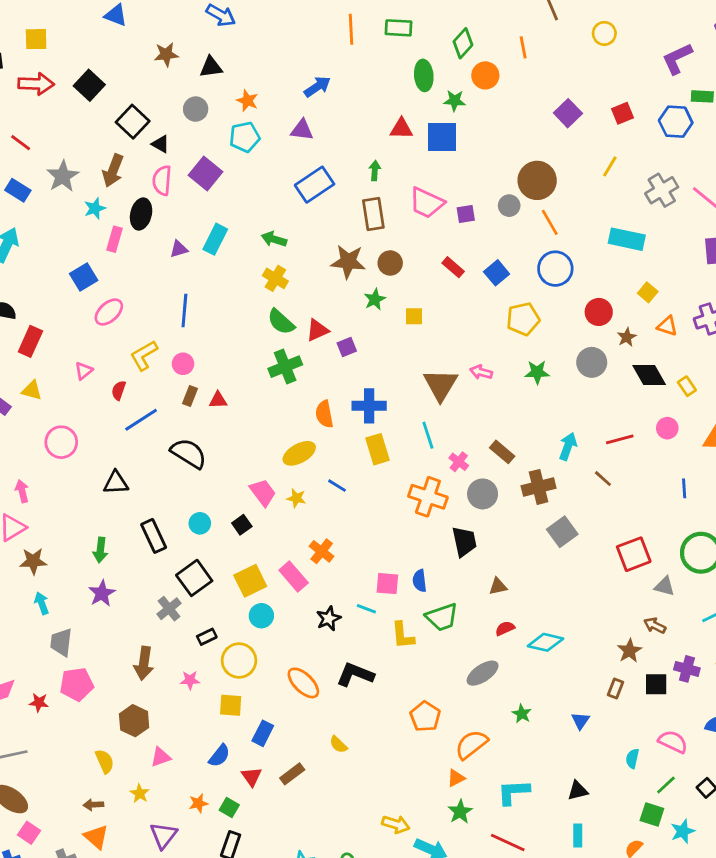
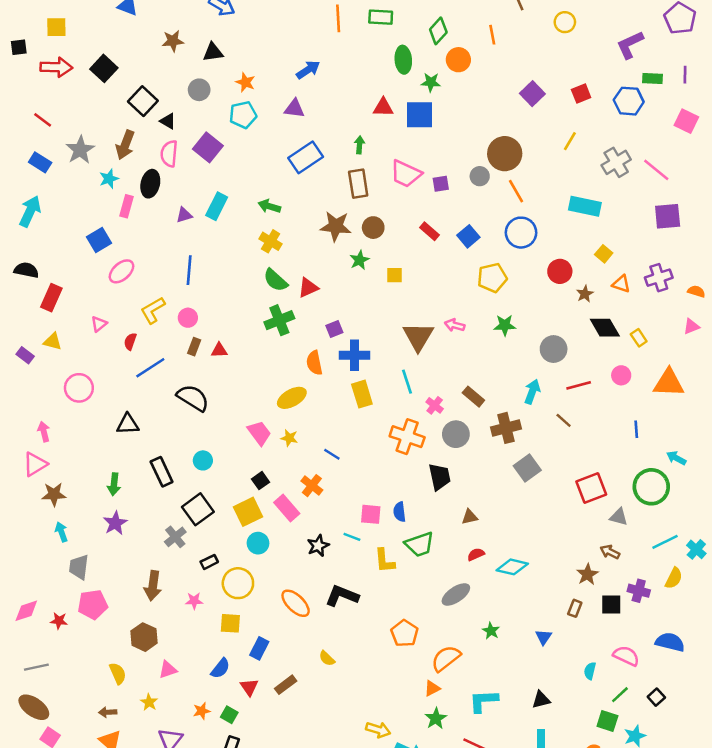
purple square: (347, 347) -> (334, 329), moved
gray circle: (592, 362) -> (554, 349), moved
blue line: (337, 486) -> (332, 454), moved
black square: (242, 525) -> (261, 481), moved

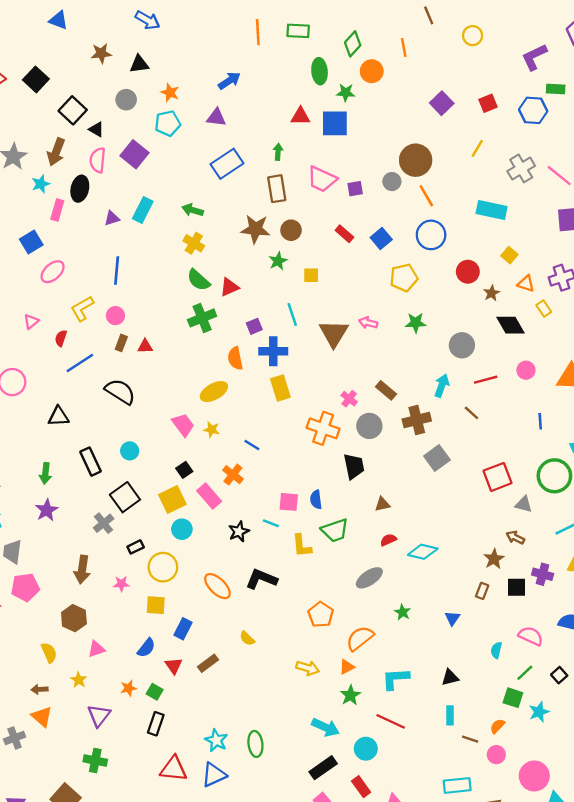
yellow rectangle: (639, 338) -> (544, 308), moved
cyan line: (407, 382) -> (292, 314), moved
yellow arrow: (378, 730) -> (308, 668), moved

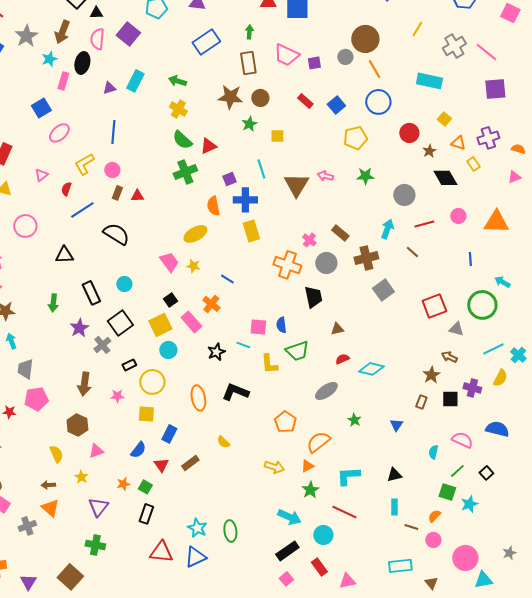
black triangle: (96, 129) -> (96, 13), turned -32
purple star: (47, 510) -> (79, 328), moved
orange ellipse: (217, 586) -> (198, 398), turned 35

